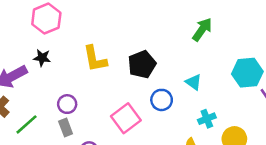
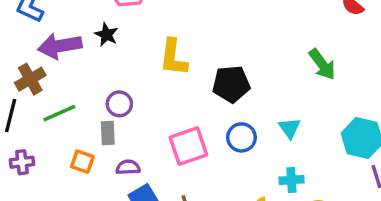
green arrow: (202, 29) -> (322, 64), turned 90

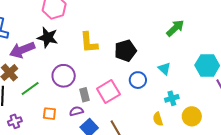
black star: (106, 35) -> (48, 38), size x1.5
green arrow: (322, 64) -> (175, 28), turned -84
purple circle: (119, 104) -> (64, 76), size x1.5
gray rectangle: (108, 133) -> (85, 95), moved

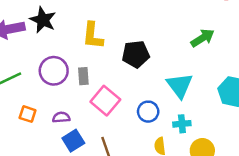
cyan triangle: (164, 69) -> (180, 85), size x1.6
blue circle: (138, 80) -> (148, 112), moved
pink square: (108, 92) -> (105, 101), turned -30
gray rectangle: (85, 95) -> (83, 76), moved

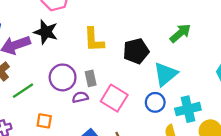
green arrow: (203, 38) -> (180, 33), moved
cyan triangle: (180, 85) -> (165, 74), moved, turned 36
purple semicircle: (61, 117) -> (80, 97), moved
cyan cross: (182, 124) -> (188, 109), size x1.5

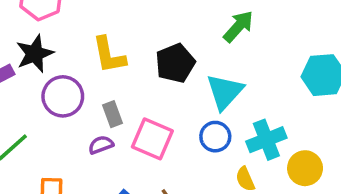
black star: (46, 32) -> (35, 54), turned -30
purple circle: (63, 77) -> (63, 96), moved

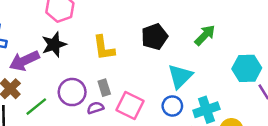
green arrow: (238, 26) -> (205, 35), moved
black pentagon: (175, 63) -> (154, 37), moved
purple circle: (63, 96) -> (72, 92), moved

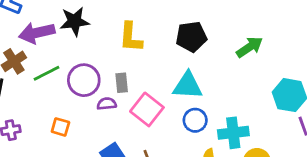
cyan triangle: (180, 76) -> (188, 86), moved, turned 36
green line: (36, 107) -> (46, 73), moved

